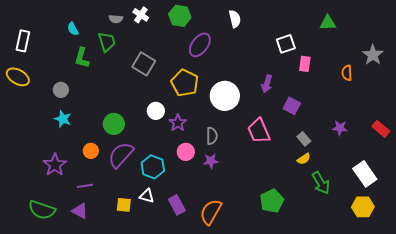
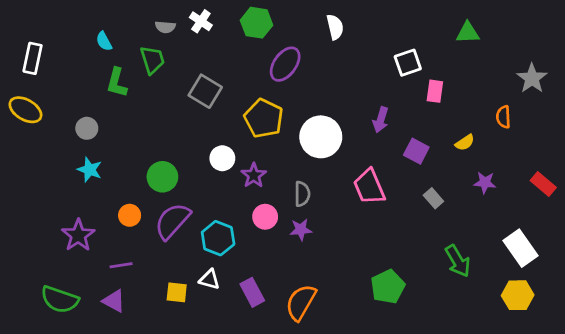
orange semicircle: (347, 73) -> (503, 117), moved
yellow semicircle: (304, 159) -> (465, 143), moved

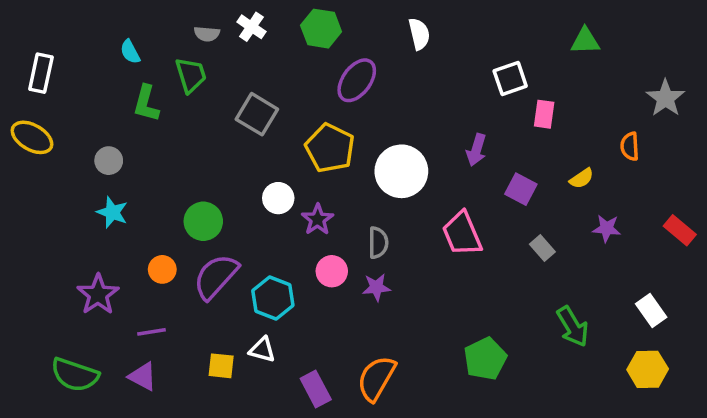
white rectangle: (520, 248) -> (651, 310), size x0.7
purple rectangle: (252, 292) -> (316, 389), moved

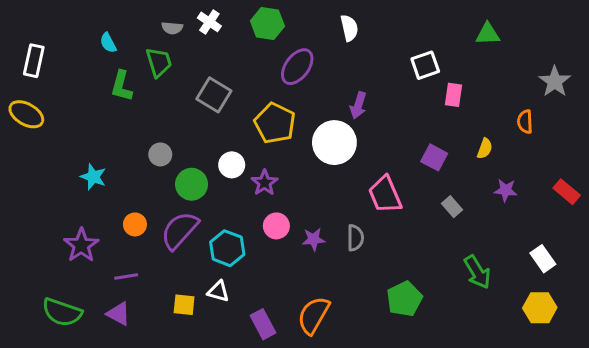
purple arrow: (476, 150) -> (358, 105), moved
gray circle: (109, 161) -> (160, 154), moved
yellow semicircle: (582, 178) -> (485, 149), turned -36
green circle: (203, 221) -> (192, 184), moved
gray semicircle: (378, 243) -> (355, 238), moved

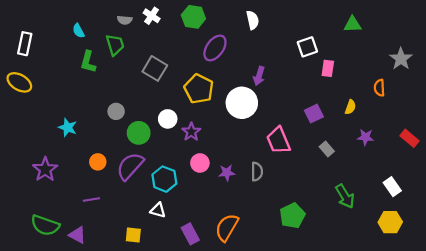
purple square: (434, 157) -> (314, 114), turned 36
purple star: (81, 245) -> (45, 169), moved
yellow square: (184, 305) -> (133, 235), moved
purple triangle: (119, 314) -> (77, 235), moved

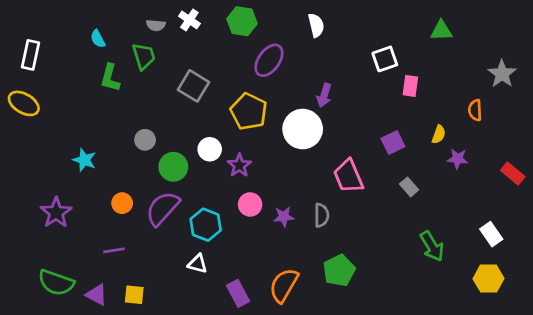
purple star: (365, 137) -> (458, 159), moved
green pentagon: (292, 216) -> (339, 270), moved
yellow square: (133, 235) -> (134, 295), moved

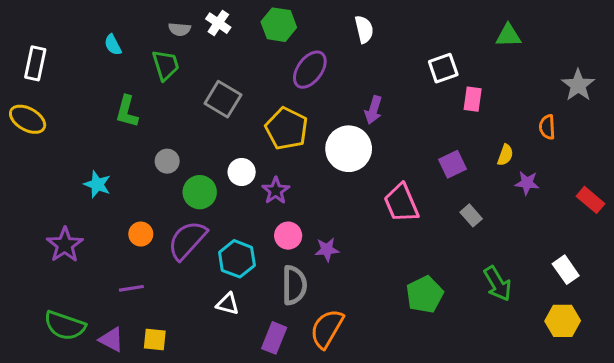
green L-shape: (110, 78) -> (127, 112), moved
gray semicircle: (321, 215) -> (294, 285), moved, size x1.4
green pentagon: (339, 270) -> (425, 295), moved
purple rectangle: (238, 293) -> (274, 338), turned 50

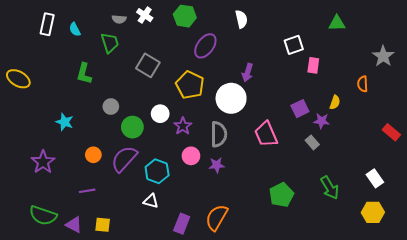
white rectangle: (35, 63) -> (47, 24), moved
purple star: (527, 183) -> (322, 121), moved
gray semicircle: (294, 285) -> (219, 134), moved

